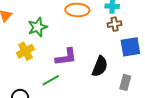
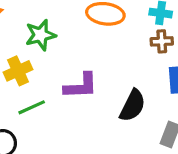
green line: (51, 80) -> (32, 107), moved

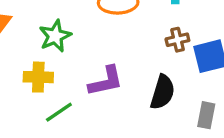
brown cross: (162, 41) -> (177, 40), moved
yellow cross: (18, 71) -> (38, 77), turned 36

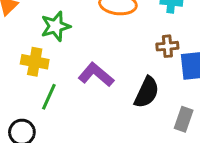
purple L-shape: (106, 81) -> (96, 75), turned -136
green line: (59, 112) -> (49, 97), turned -40

